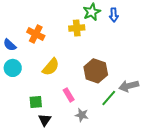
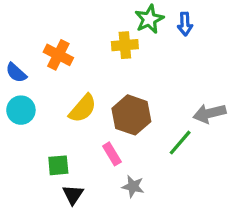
brown hexagon: (96, 71) -> (131, 115), moved
gray arrow: (129, 86) -> (209, 113), moved
green line: (109, 98) -> (180, 143), moved

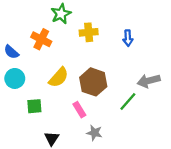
green star: (149, 19) -> (61, 14), moved
blue arrow: (185, 24) -> (128, 38), moved
green square: (58, 165) -> (34, 106), moved

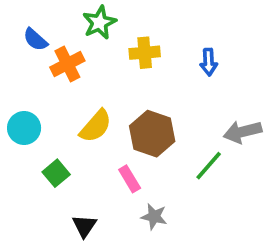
orange cross: (41, 39) -> (67, 64), turned 36
blue semicircle: (11, 52) -> (35, 39), moved
green square: (34, 106) -> (56, 173), turned -35

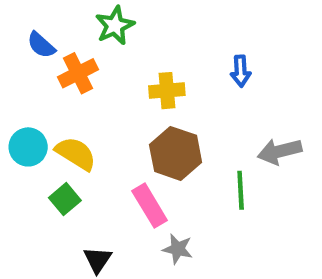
yellow cross: (145, 53) -> (167, 91), moved
yellow semicircle: (96, 126) -> (76, 153), moved, turned -99
green line: (209, 166) -> (241, 190), turned -44
pink rectangle: (130, 179) -> (150, 206), size x1.4

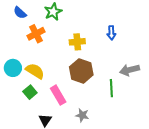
blue semicircle: (41, 45) -> (20, 13), moved
pink rectangle: (150, 206) -> (58, 95), moved

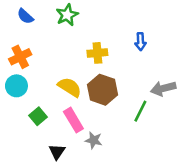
orange cross: (36, 34) -> (20, 57), moved
yellow semicircle: (35, 71) -> (70, 87), moved
green line: (111, 88) -> (140, 111), turned 30
gray star: (82, 115) -> (94, 140), moved

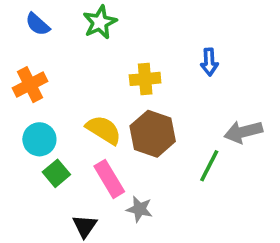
cyan circle: (16, 86) -> (39, 139), moved

